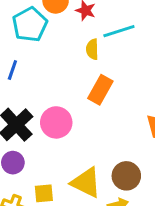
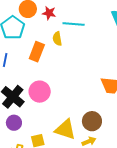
cyan line: (119, 31) -> (74, 24), turned 30
orange rectangle: (100, 90) -> (37, 52), moved

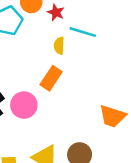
orange rectangle: (37, 52) -> (51, 78), moved

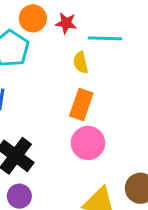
pink circle: (24, 105) -> (88, 143), moved

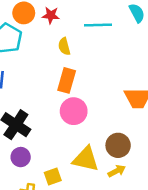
cyan line: (105, 38) -> (98, 25), moved

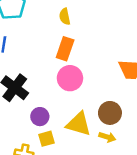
purple circle: (21, 157) -> (40, 117), moved
yellow arrow: (117, 171) -> (107, 137), turned 42

